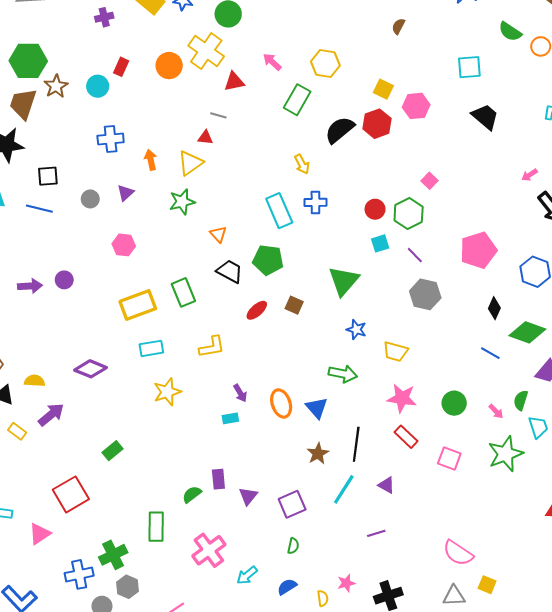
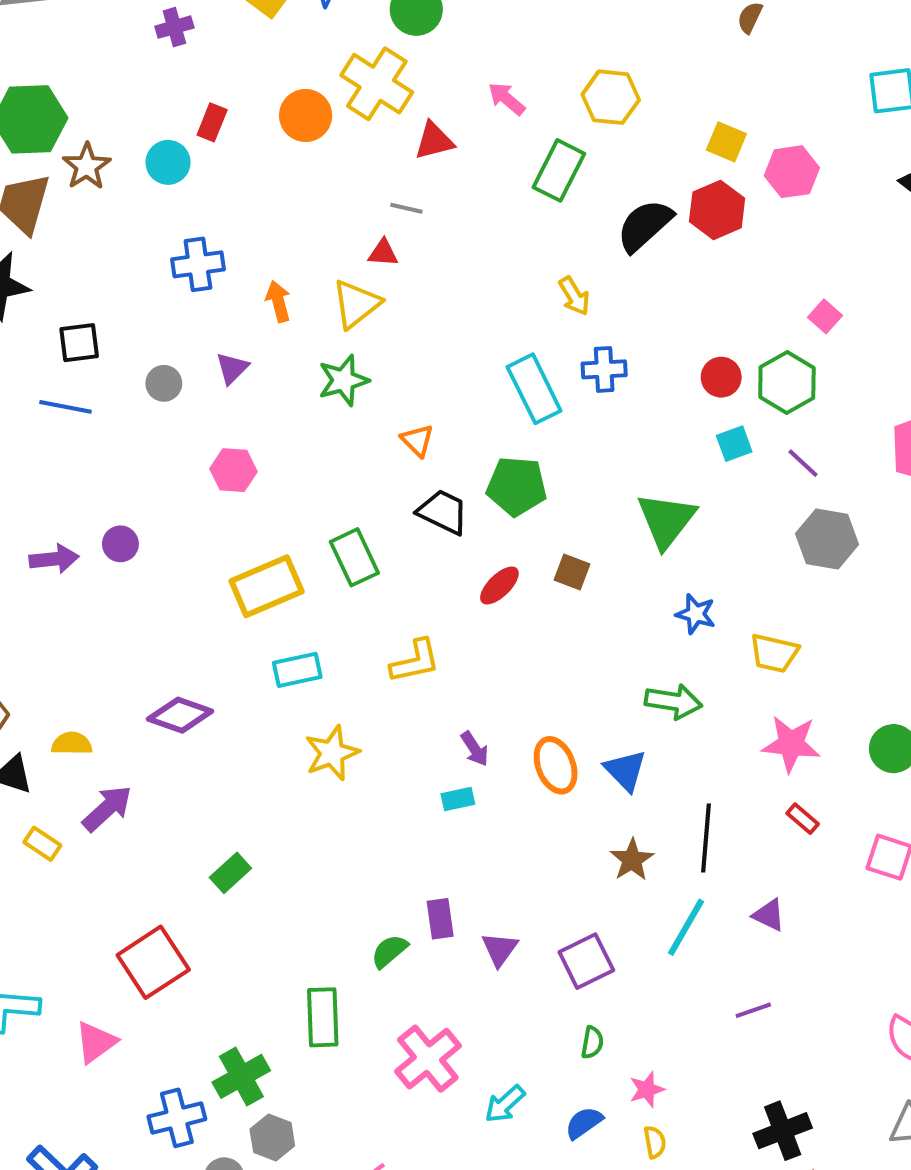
red rectangle: (406, 437) -> (803, 819), size x0.7
pink star: (346, 583) -> (647, 1090), moved

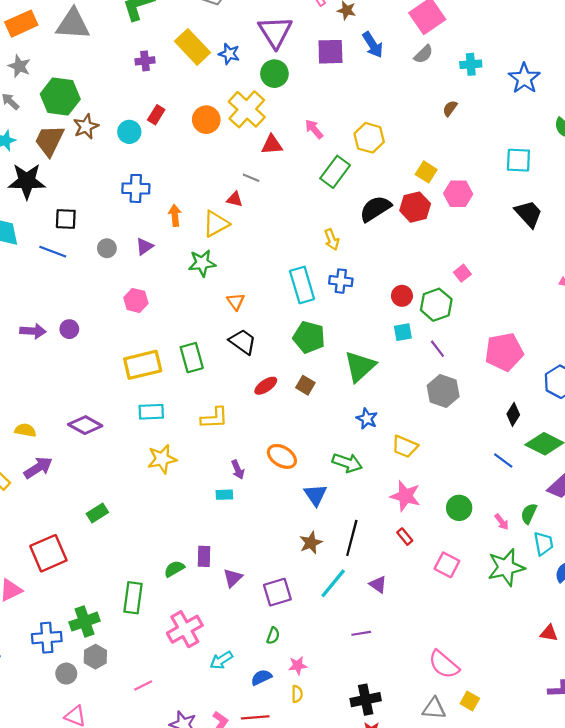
green pentagon: (517, 486) -> (309, 337), moved
orange ellipse: (556, 765) -> (282, 456), moved, turned -48

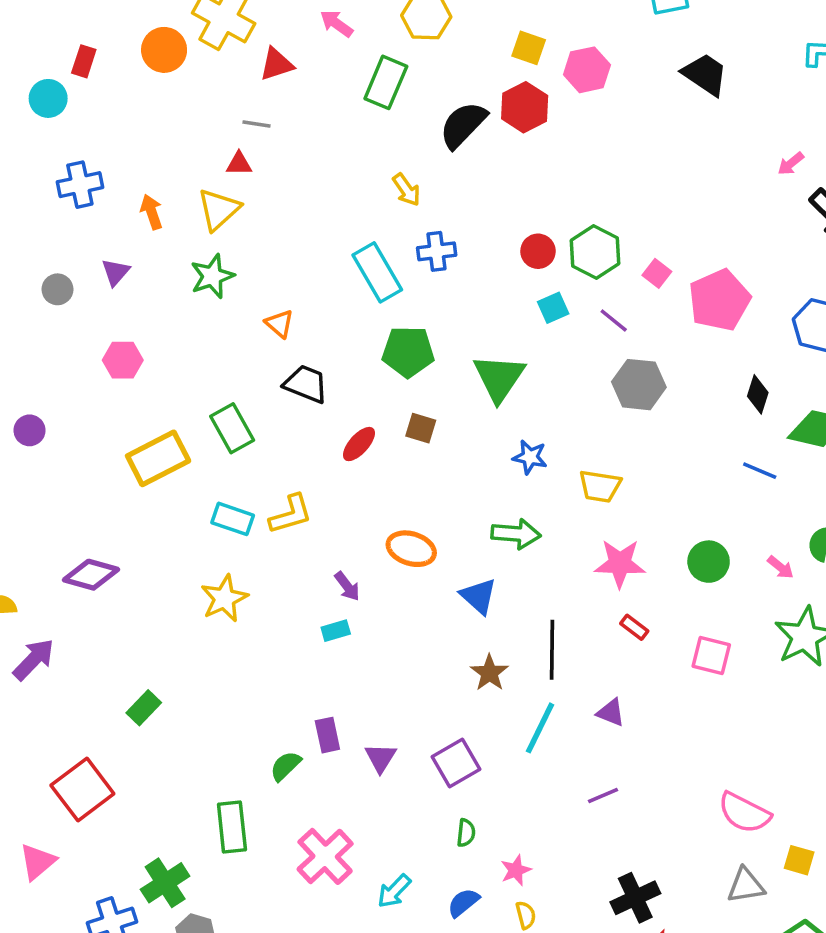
pink square: (462, 273) -> (657, 273), moved
cyan rectangle: (151, 412) -> (233, 519), moved, turned 35

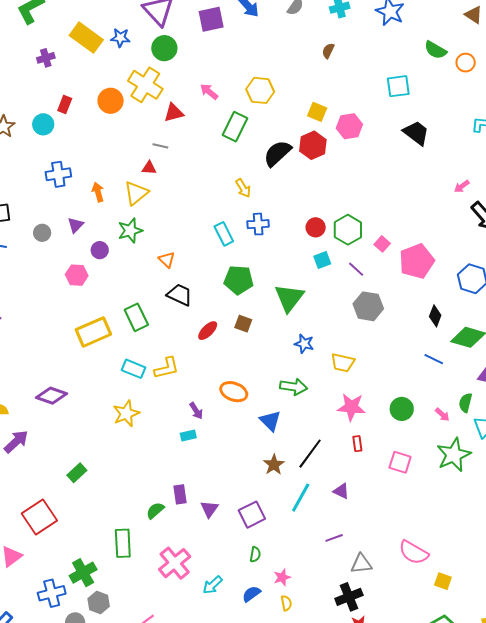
cyan rectangle: (377, 272) -> (224, 234), size x0.7
purple circle: (30, 430) -> (100, 250), moved
red rectangle: (634, 627) -> (357, 444), turned 42
black line: (552, 650) -> (310, 454), turned 32
gray triangle: (746, 886) -> (361, 564), moved

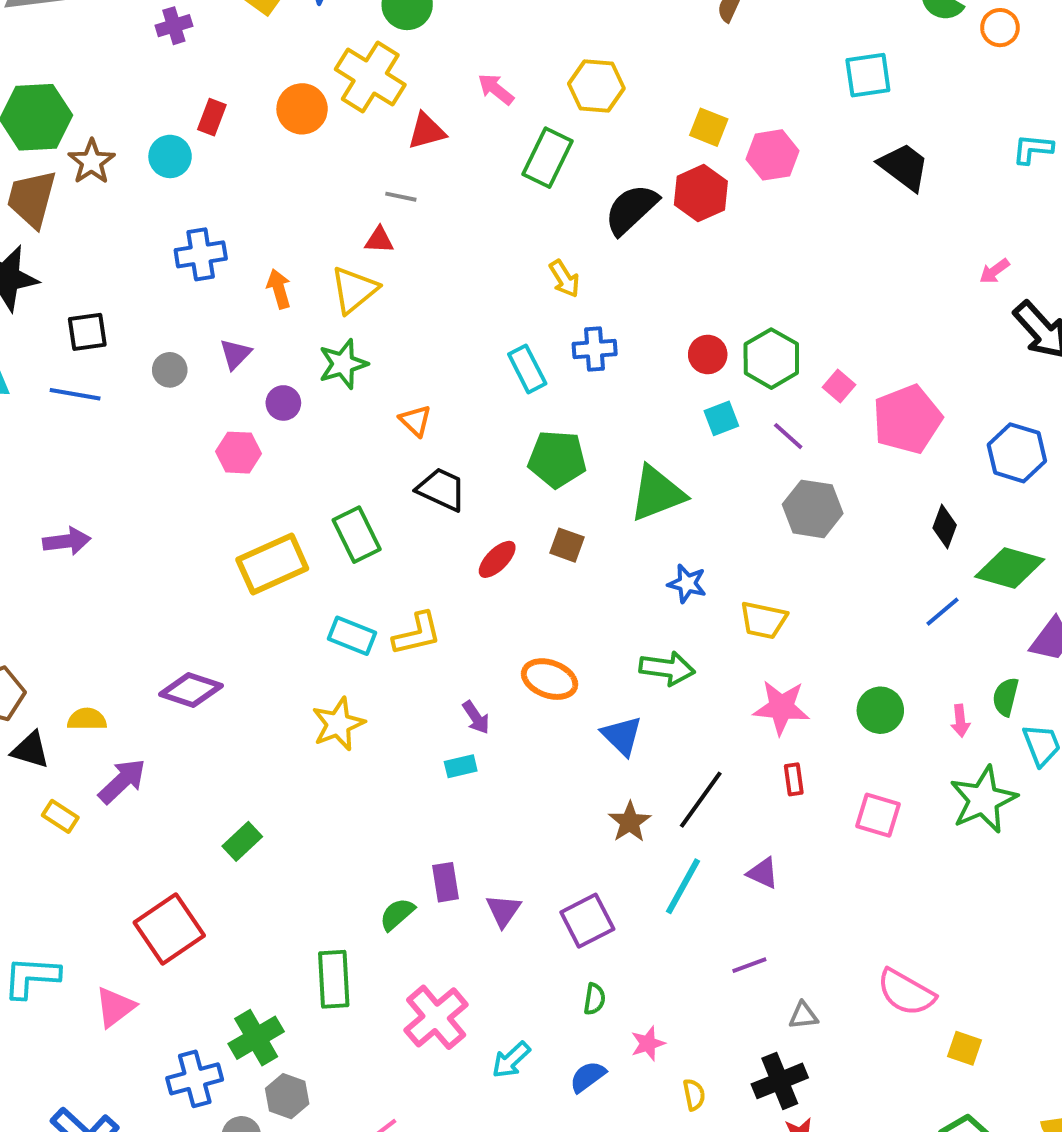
green triangle: (289, 298) -> (657, 493), turned 32
blue line: (434, 359) -> (942, 612), turned -66
pink arrow: (442, 415) -> (960, 721), turned 42
gray triangle: (361, 564) -> (803, 1016), size x0.7
yellow semicircle: (286, 603) -> (694, 1095), moved

